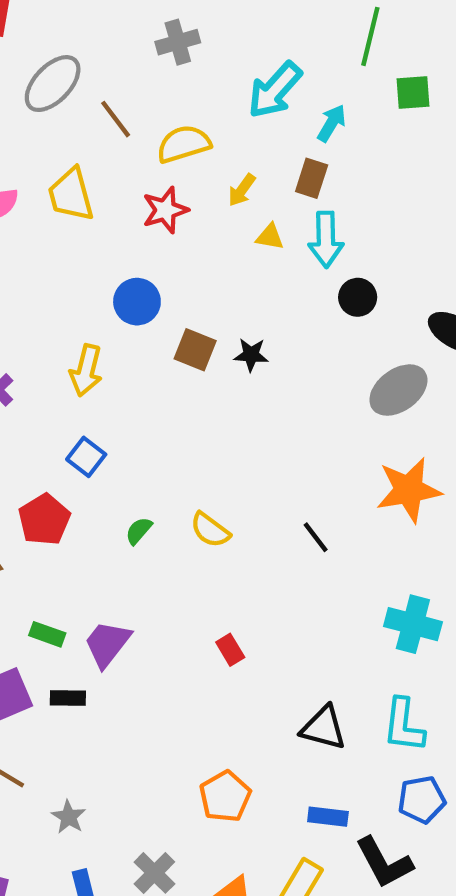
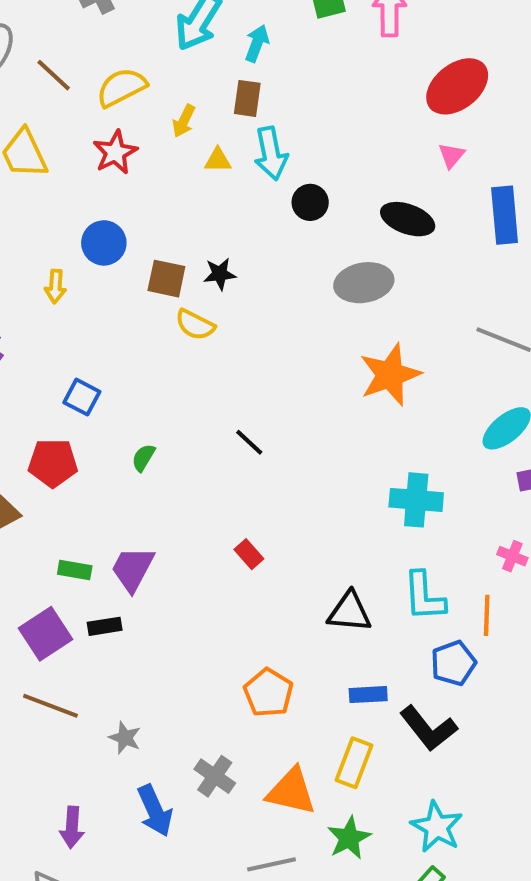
yellow arrow: (86, 370) -> (55, 286), moved, size x0.7
gray ellipse: (398, 390) -> (364, 283), turned 36
red pentagon: (44, 520) -> (53, 463), turned -30
yellow semicircle: (210, 530) -> (195, 325), moved
black line: (316, 537) -> (249, 442), moved

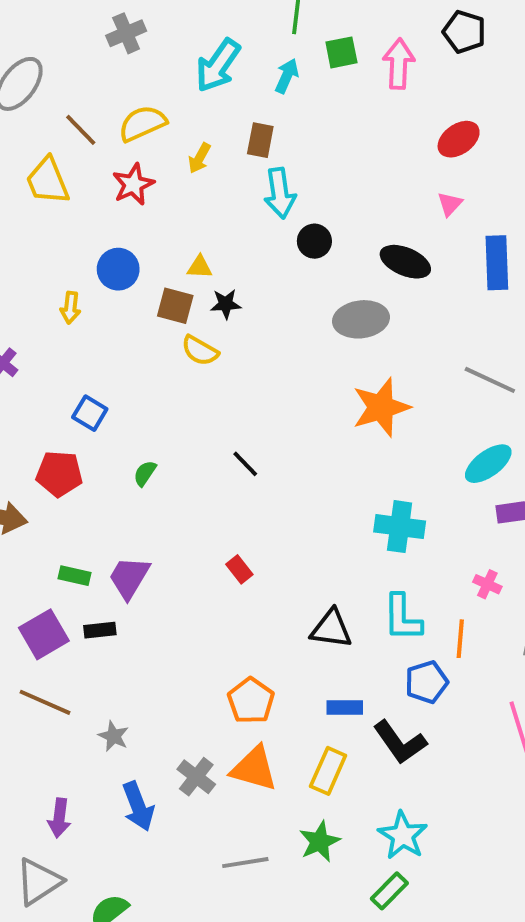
cyan arrow: (257, 43) -> (287, 76), moved
brown line: (54, 75) -> (81, 130), moved
red ellipse: (457, 86) -> (459, 139), size x0.7
yellow triangle: (218, 160) -> (200, 267), moved
orange triangle: (291, 791) -> (254, 769), moved

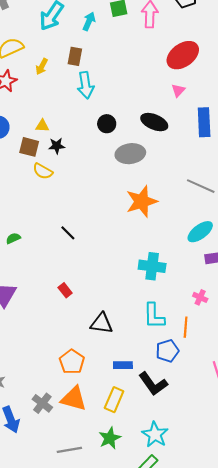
red ellipse: (459, 139) -> (183, 55), size x1.4
black circle: (314, 241) -> (107, 124), moved
green semicircle: (145, 473) -> (13, 238), turned 32
black triangle: (331, 629) -> (102, 323), moved

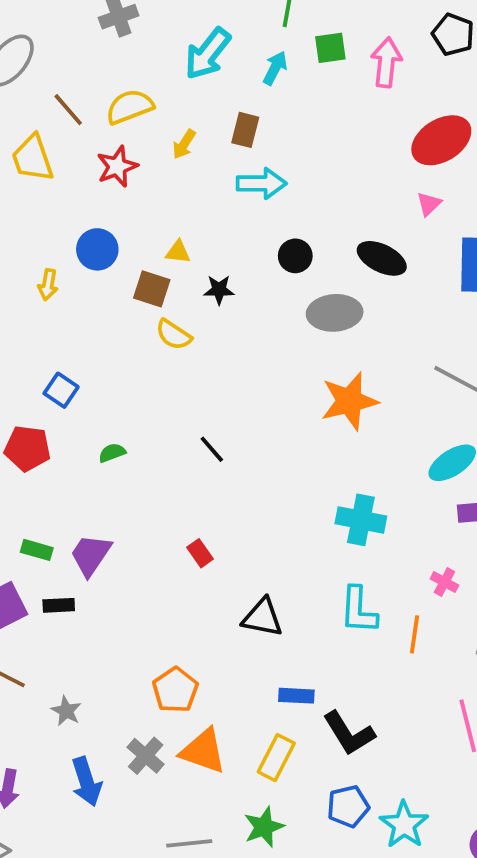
cyan arrow: (86, 85) -> (261, 183), turned -85
black star: (57, 146) -> (219, 290), moved
blue pentagon: (167, 351) -> (348, 806), moved
orange pentagon: (72, 362) -> (175, 690), moved
cyan star: (155, 434) -> (404, 825), moved

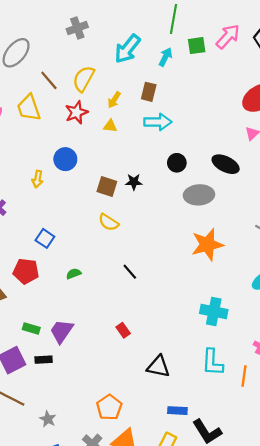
pink arrow: (386, 62) -> (228, 36), moved, turned 36
yellow semicircle: (130, 107) -> (84, 79), turned -40
yellow triangle: (178, 252) -> (110, 126), moved
brown square: (152, 289) -> (107, 187), moved
yellow semicircle: (174, 335) -> (109, 222), moved

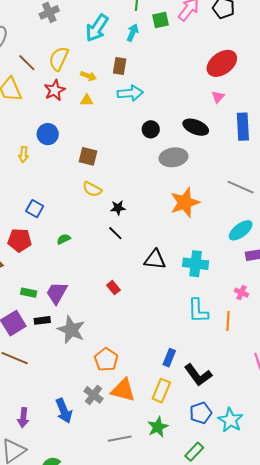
yellow arrow: (114, 100) -> (88, 76), turned -98
black star: (134, 182) -> (118, 208), moved
black triangle: (158, 366) -> (155, 260), moved
blue rectangle: (177, 411) -> (169, 358), turned -66
gray star: (48, 419) -> (71, 330), moved, size x1.8

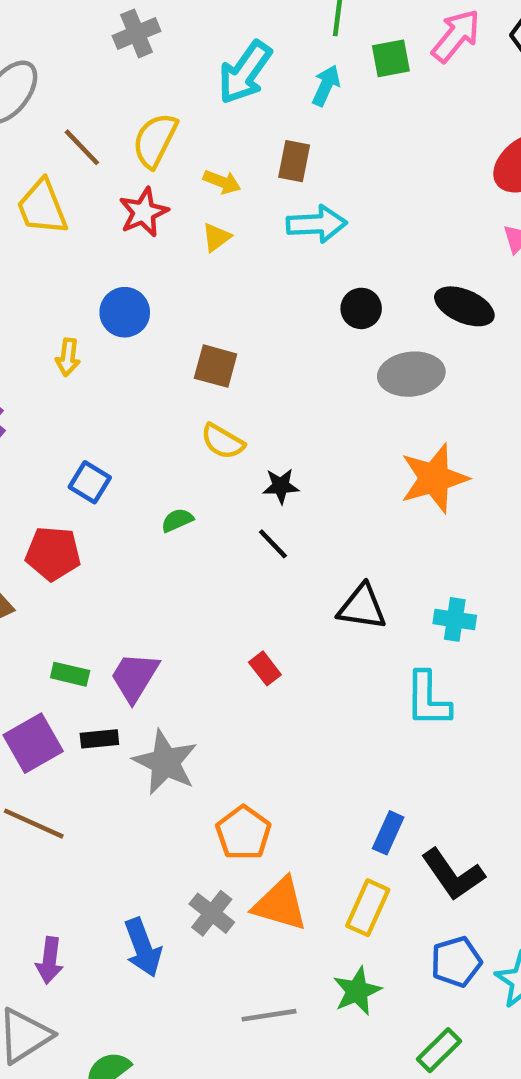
yellow triangle: (87, 100) -> (216, 237), turned -40
green semicircle: (64, 239) -> (177, 520), moved
cyan cross: (196, 264) -> (455, 619), size x0.7
cyan L-shape: (198, 311) -> (428, 699), moved

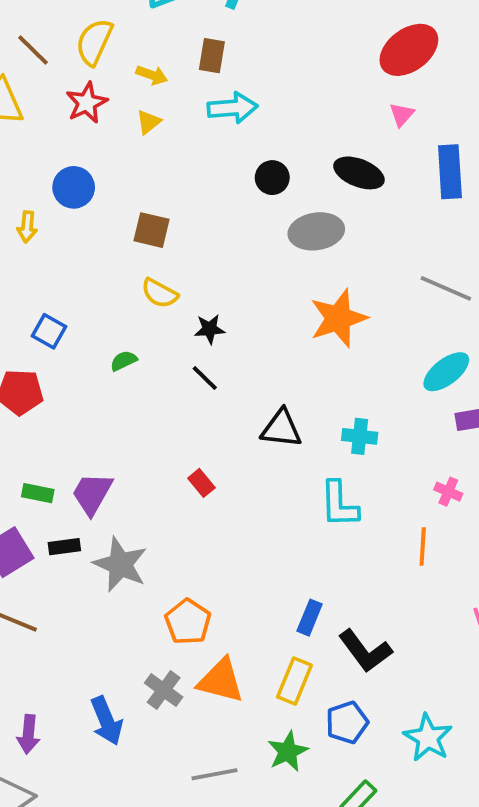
blue pentagon: (456, 962) -> (347, 722), moved

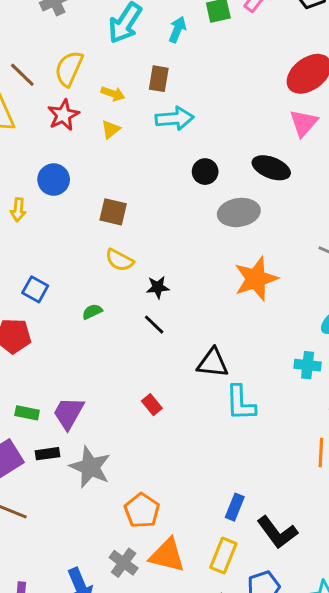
pink triangle: (402, 115) -> (304, 123), size x1.5
cyan cross: (360, 436) -> (308, 365), moved
cyan L-shape: (339, 504) -> (240, 403), moved

